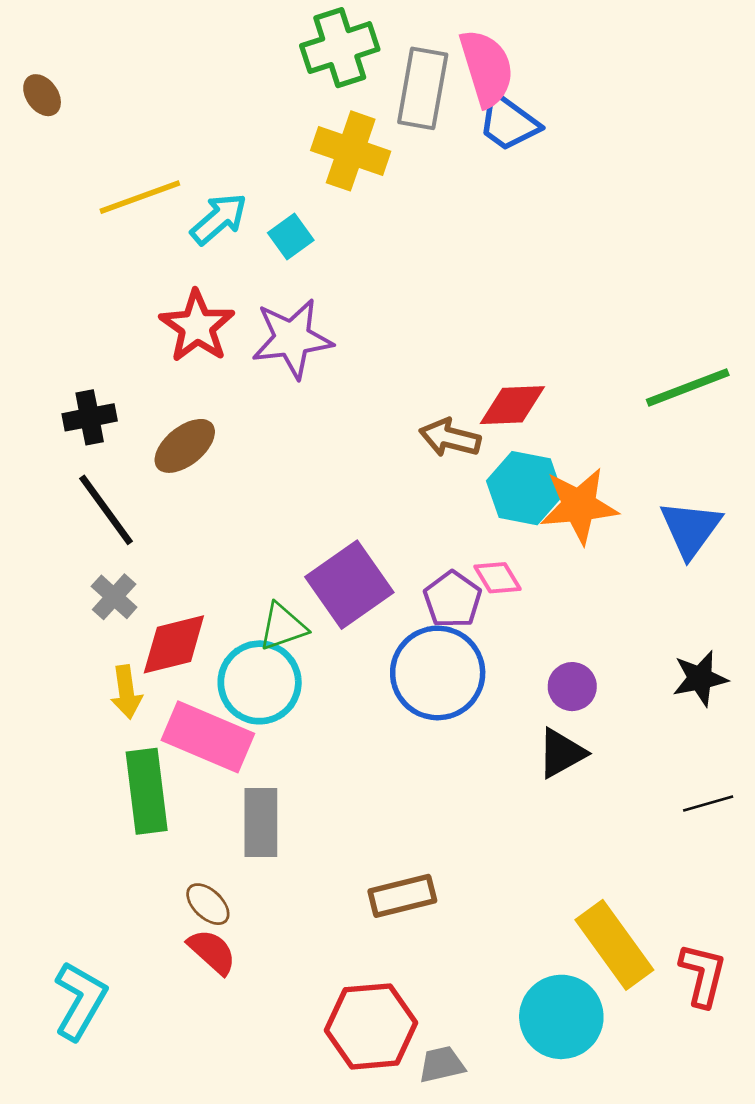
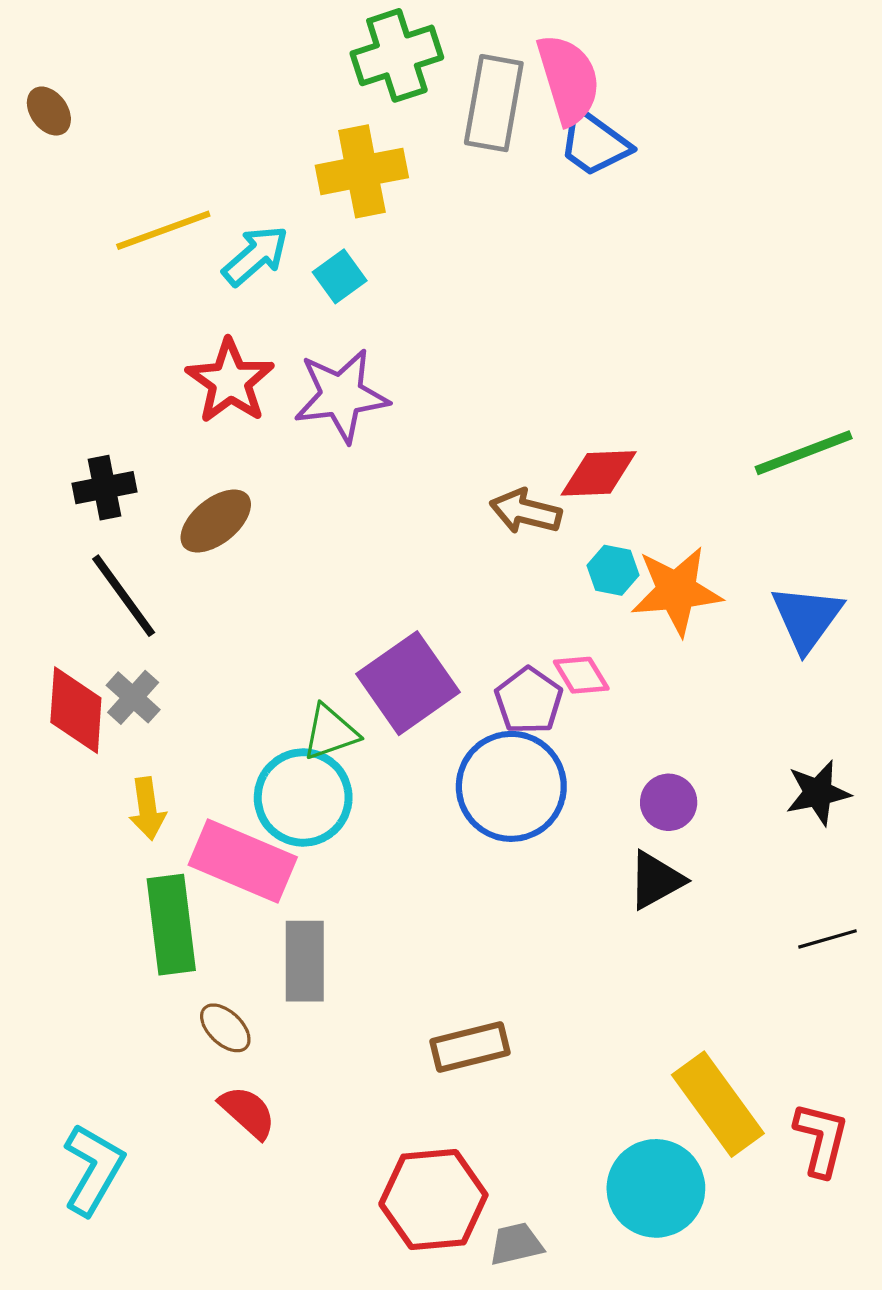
yellow cross: (351, 151) -> (362, 171), moved, turned -30
cyan hexagon: (525, 488) -> (613, 570), size x0.6
red diamond: (174, 644) -> (76, 710), moved, turned -72
brown ellipse: (208, 904) -> (225, 1028), moved

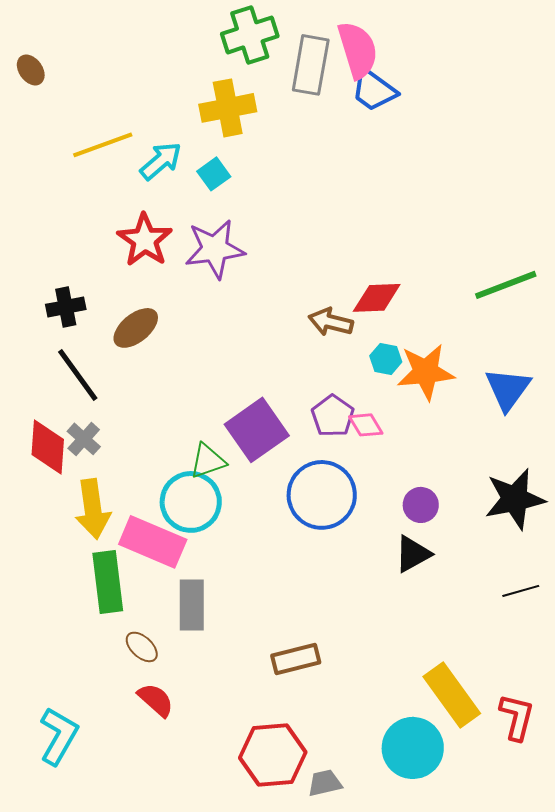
purple pentagon: (529, 701) -> (333, 416), moved
black star: (818, 793) -> (515, 499), size x1.5
yellow arrow: (147, 809) -> (93, 509), size x1.5

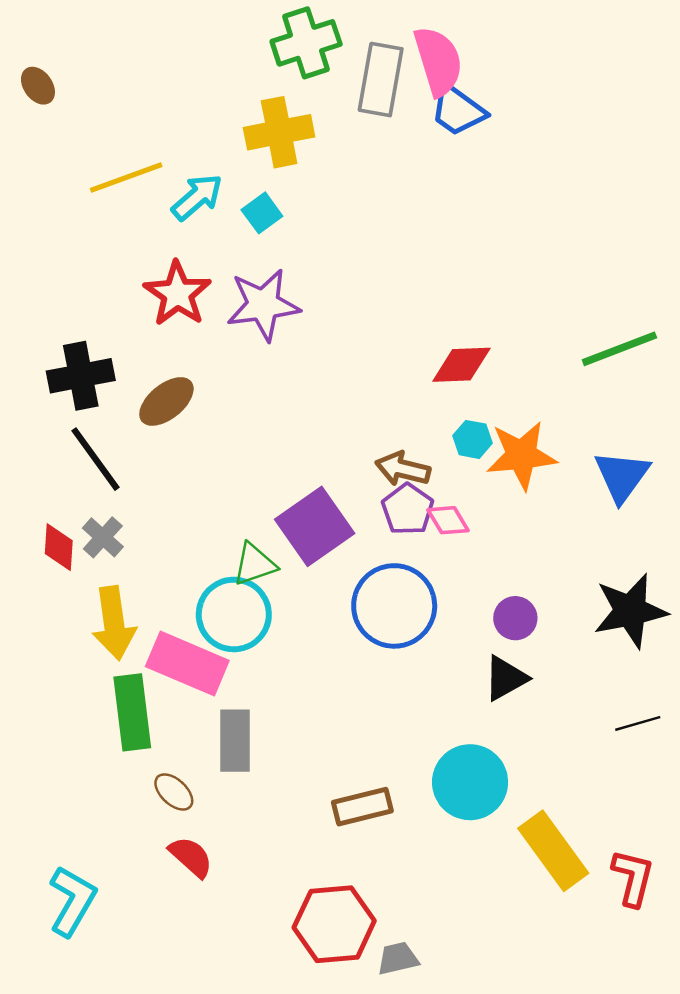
black cross: (66, 307) -> (81, 376), size x1.4
brown arrow: (331, 322) -> (403, 469), moved
red diamond: (48, 447) -> (59, 547), size x0.7
cyan circle: (413, 748) -> (470, 782), moved

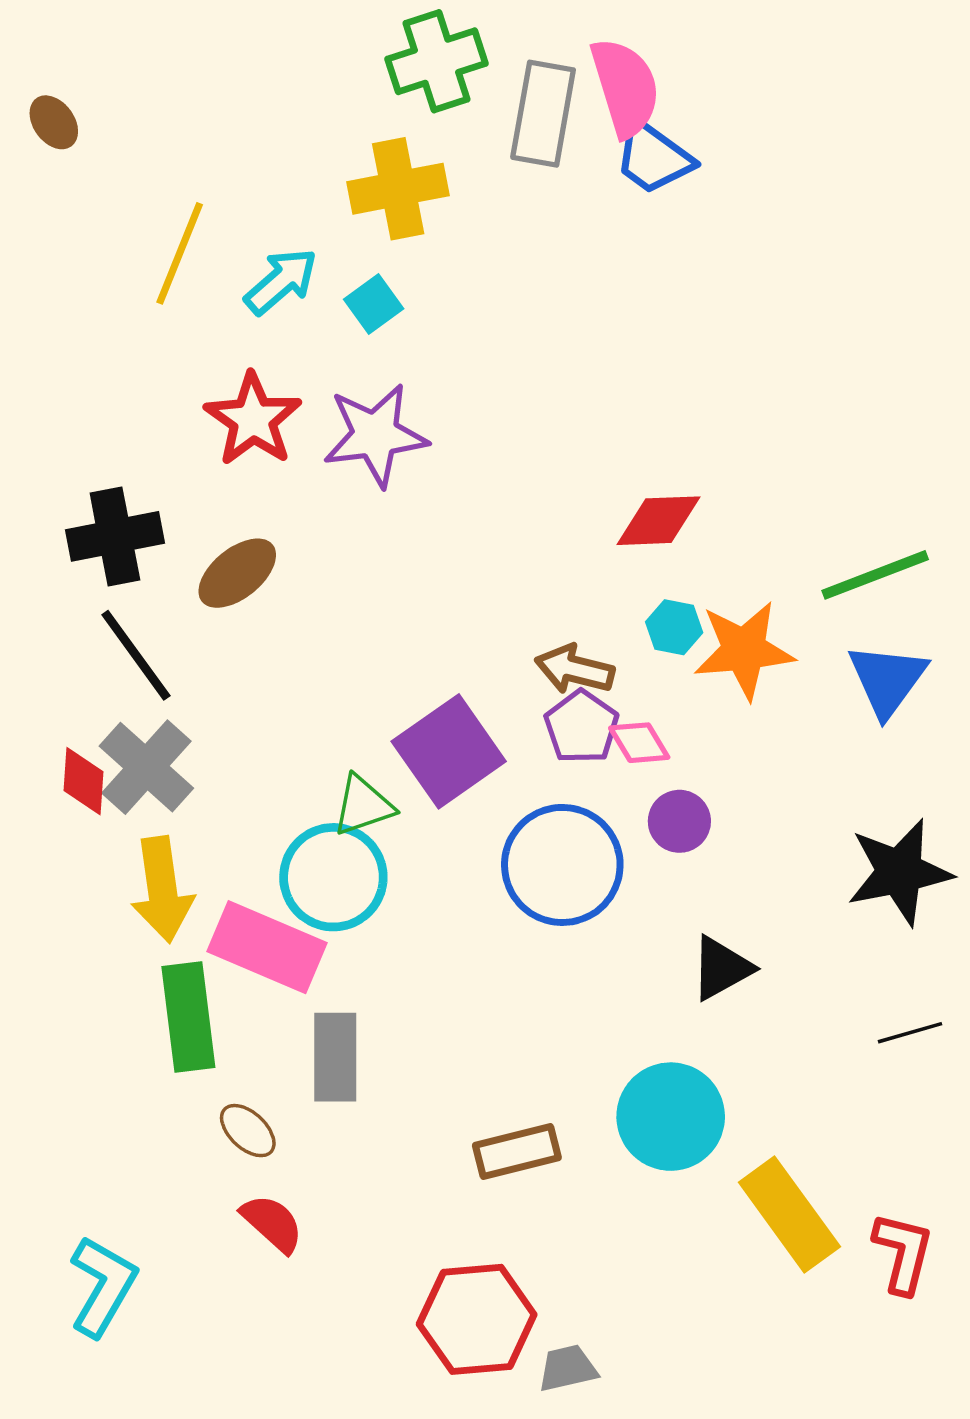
yellow line: (126, 177) -> (180, 253), turned -48
green line: (619, 349) -> (875, 575), moved
gray cross: (103, 537) -> (146, 767), size x1.6
purple circle: (515, 618) -> (679, 821), moved

